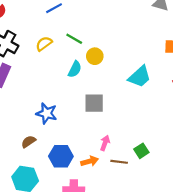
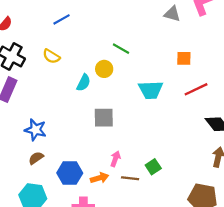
green line: (74, 39) -> (121, 49), moved
yellow semicircle: (44, 44) -> (51, 56), turned -112
cyan trapezoid: (140, 77) -> (151, 90), turned 40
blue star: (47, 113) -> (35, 130), moved

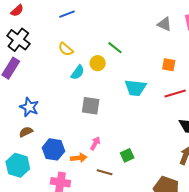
yellow semicircle: (51, 56) -> (66, 49), moved
brown line: (130, 178) -> (105, 172), moved

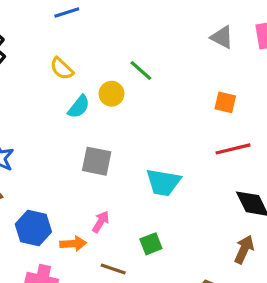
cyan trapezoid: (135, 88) -> (163, 182), moved

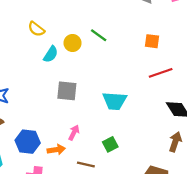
green line: (141, 71) -> (99, 35), moved

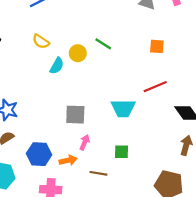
red line: (161, 73) -> (155, 87), moved
gray square: (67, 91) -> (75, 115), moved
green square: (110, 144) -> (122, 152), turned 32

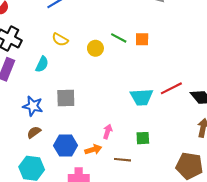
orange square: (157, 46) -> (142, 39), moved
cyan semicircle: (57, 66) -> (42, 64), moved
red line: (155, 87) -> (171, 88), moved
gray square: (75, 115) -> (66, 98), moved

